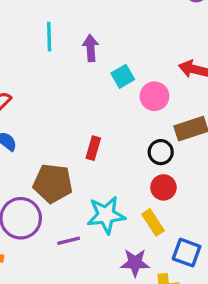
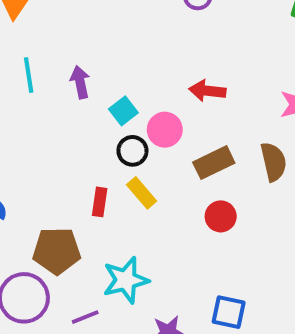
black circle: (161, 152) -> (132, 151), moved
red circle: (163, 187) -> (221, 216), moved
yellow rectangle: (153, 222) -> (142, 193), moved

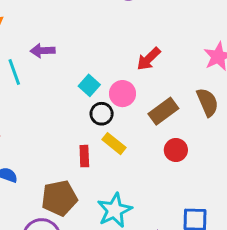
purple arrow: (80, 82) -> (43, 51), moved, turned -70
red arrow: (207, 91) -> (149, 59), turned -40

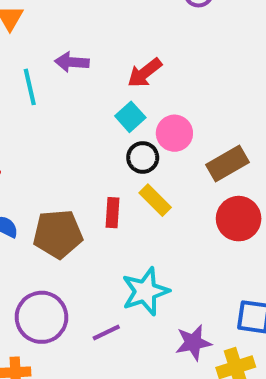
red arrow: (149, 59) -> (145, 73), moved
red circle: (176, 150) -> (239, 219), size x1.4
brown pentagon: (59, 198) -> (58, 234), moved

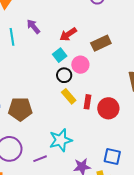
purple arrow: (72, 62) -> (33, 26), turned 42
brown rectangle: (228, 163) -> (101, 43), moved
red rectangle: (112, 213) -> (88, 102), moved

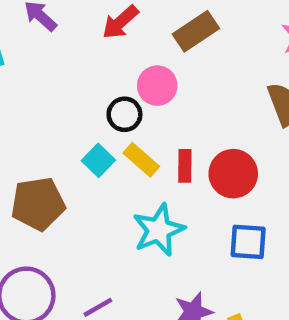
cyan square: (60, 55) -> (98, 160), moved
cyan star: (61, 140) -> (159, 230), moved
blue square: (112, 156) -> (248, 242), moved

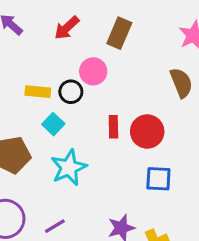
brown rectangle: (196, 31) -> (119, 33), turned -32
yellow rectangle: (141, 160) -> (38, 92), moved, turned -35
cyan star: (159, 230) -> (69, 168), moved

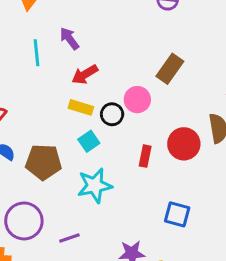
red arrow: (67, 28) -> (85, 74), moved
red circle: (147, 132) -> (184, 144), moved

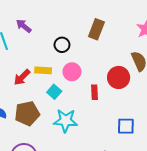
red arrow: (85, 74) -> (22, 77), moved
pink circle: (137, 100) -> (72, 72), moved
black circle: (112, 114) -> (62, 45), moved
cyan star: (95, 185) -> (66, 121), turned 30

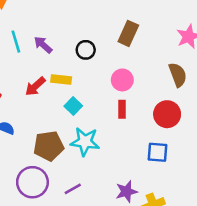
purple arrow: (24, 26) -> (43, 45), moved
pink circle: (72, 72) -> (122, 80), moved
red circle: (119, 77) -> (167, 114), moved
brown pentagon: (27, 113) -> (49, 146), moved

